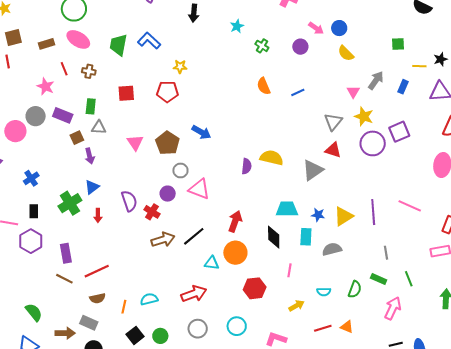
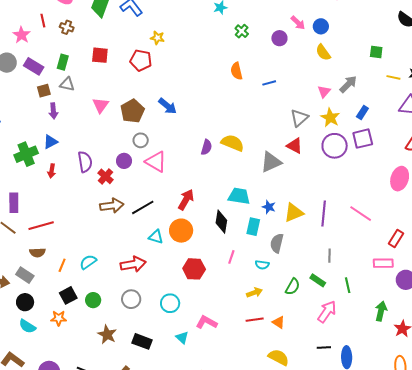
blue rectangle: (403, 87) -> (362, 113), moved
gray semicircle: (332, 249) -> (277, 243), turned -72
cyan semicircle: (324, 292) -> (262, 265), moved
cyan semicircle: (149, 299) -> (88, 262), turned -30
yellow arrow: (296, 306) -> (254, 293), moved

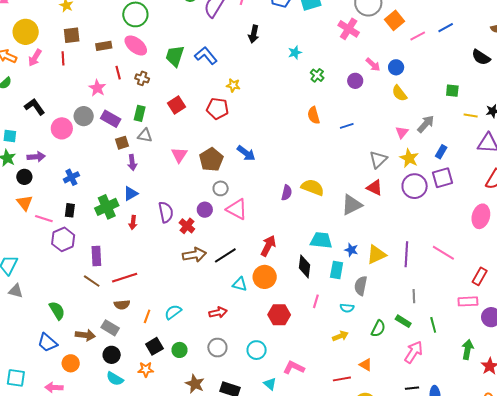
red square: (100, 55) -> (177, 105), turned -36
red arrow: (133, 264) -> (218, 313), size x0.7
red line: (255, 320) -> (342, 379), moved

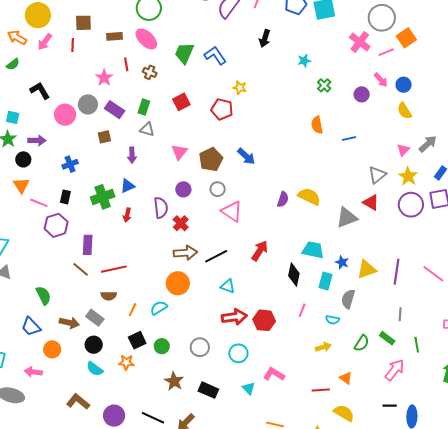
pink line: (418, 36) -> (386, 52), moved
brown square: (122, 143) -> (104, 137), moved
purple circle: (205, 210) -> (183, 189), moved
orange circle: (265, 277) -> (178, 283), moved
red arrow: (218, 313) -> (234, 317), moved, size x1.4

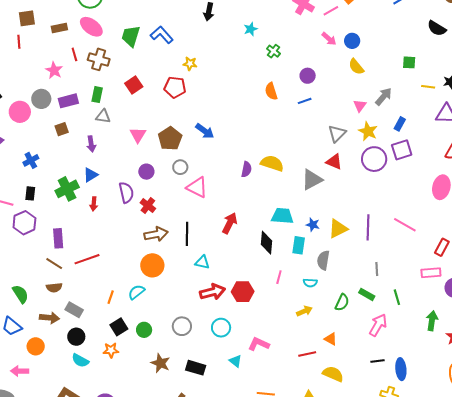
brown cross: (150, 72) -> (99, 59), size x1.5
purple circle: (362, 94) -> (308, 76), moved
purple rectangle: (115, 110) -> (68, 101), turned -42
black line: (216, 256) -> (187, 234), turned -55
brown semicircle: (109, 296) -> (54, 288), moved

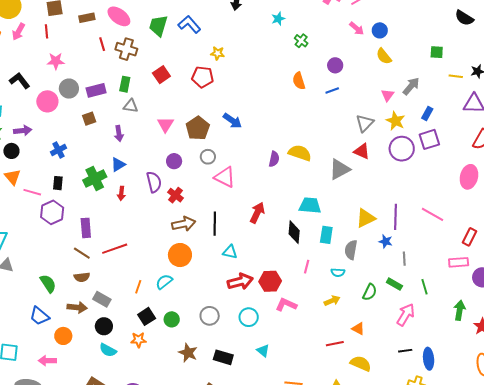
pink star: (54, 70) -> (56, 61), moved, turned -30
blue star: (313, 225) -> (386, 241), moved
pink L-shape: (259, 344) -> (286, 305), moved

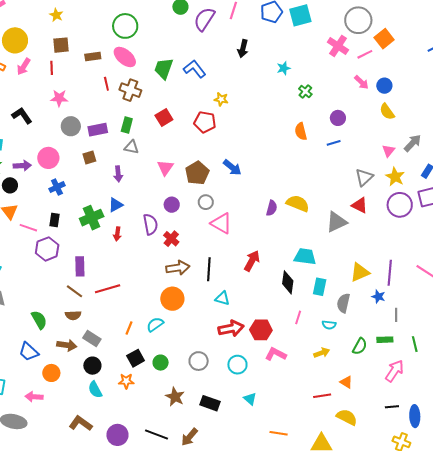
pink circle: (47, 101) -> (48, 158), moved
green rectangle: (394, 284) -> (385, 340), turned -35
cyan semicircle: (108, 350) -> (95, 390), turned 30

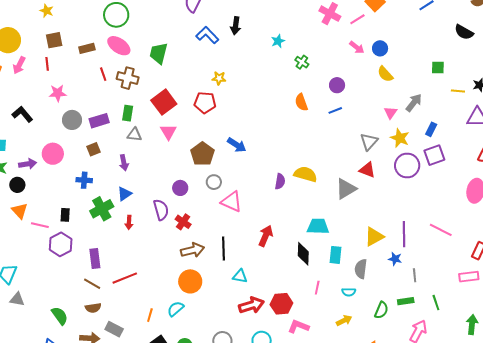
blue L-shape: (195, 69) -> (207, 35), moved
red square: (164, 118) -> (164, 102), size x1.4
pink triangle: (165, 168) -> (168, 132), moved
blue cross: (57, 187) -> (84, 180), moved, turned 35

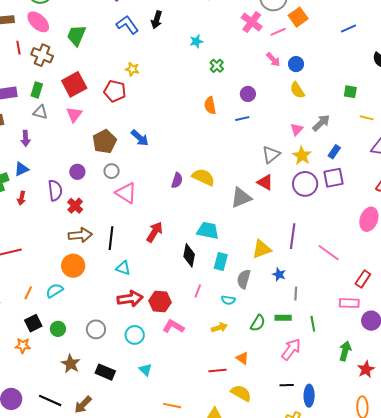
purple line: (404, 234) -> (293, 236), moved

